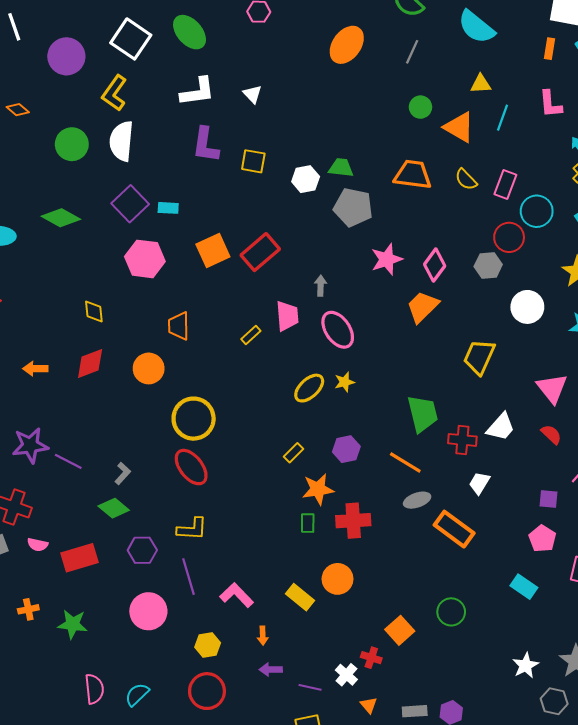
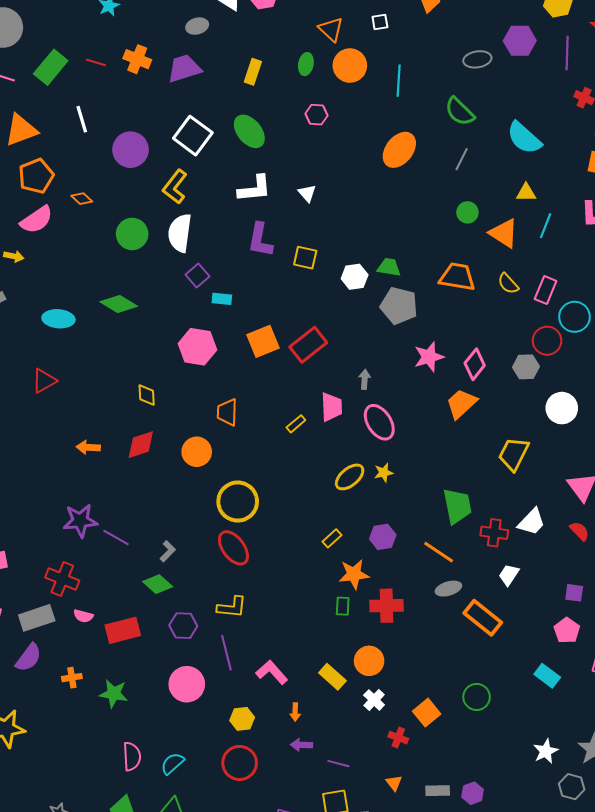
purple square: (130, 204) -> (198, 275), moved, size x0.7
white cross: (346, 675) -> (374, 700), moved

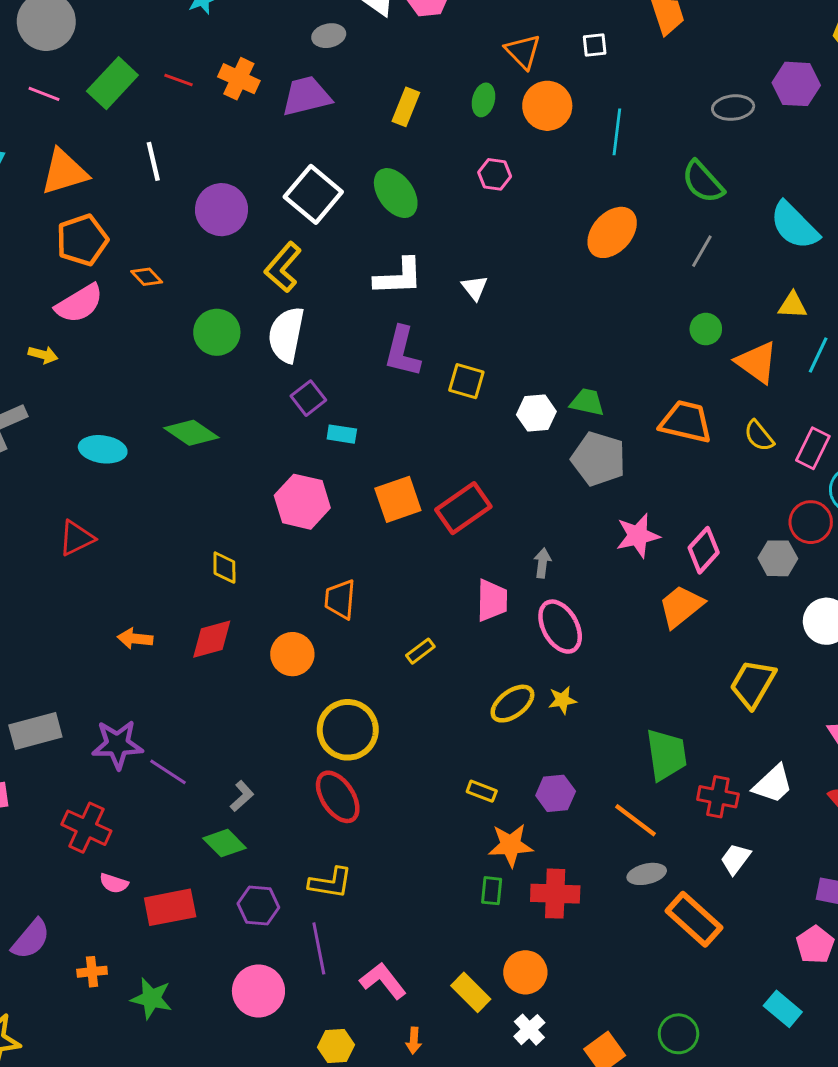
yellow rectangle: (296, 424) -> (420, 651), moved
yellow rectangle: (332, 538) -> (482, 791), turned 60
gray rectangle: (37, 618) -> (35, 731), moved

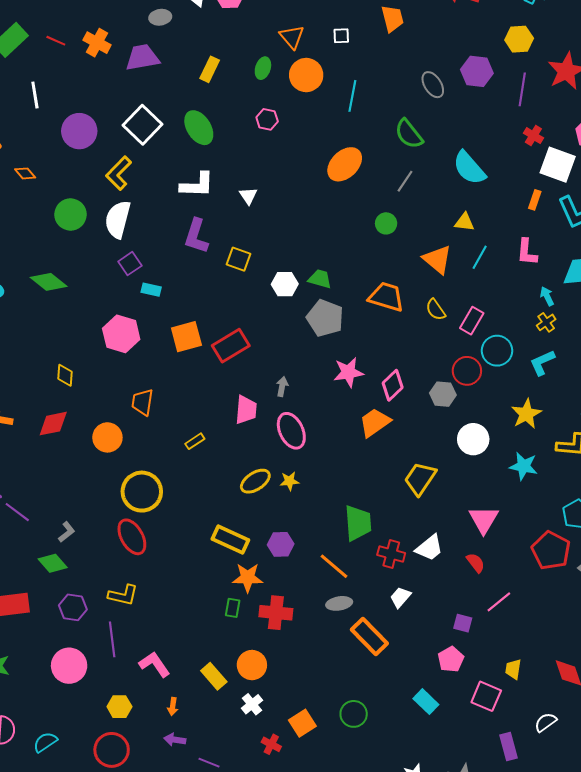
gray ellipse: (733, 108) -> (433, 85), turned 60
green circle: (706, 329) -> (386, 223), moved
yellow rectangle: (482, 791) -> (230, 540), size x1.8

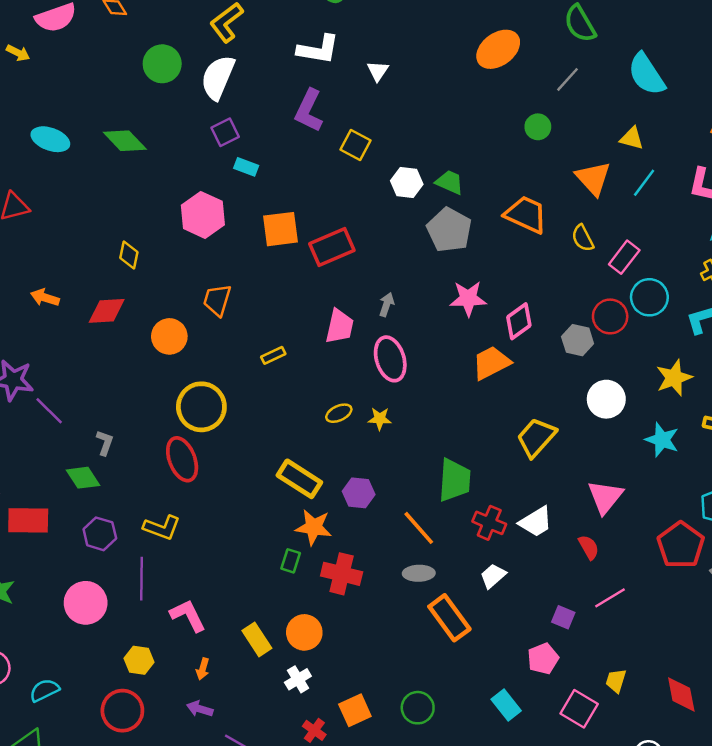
yellow ellipse: (255, 481) -> (339, 413), size x0.7
gray L-shape: (67, 532) -> (105, 443), turned -40

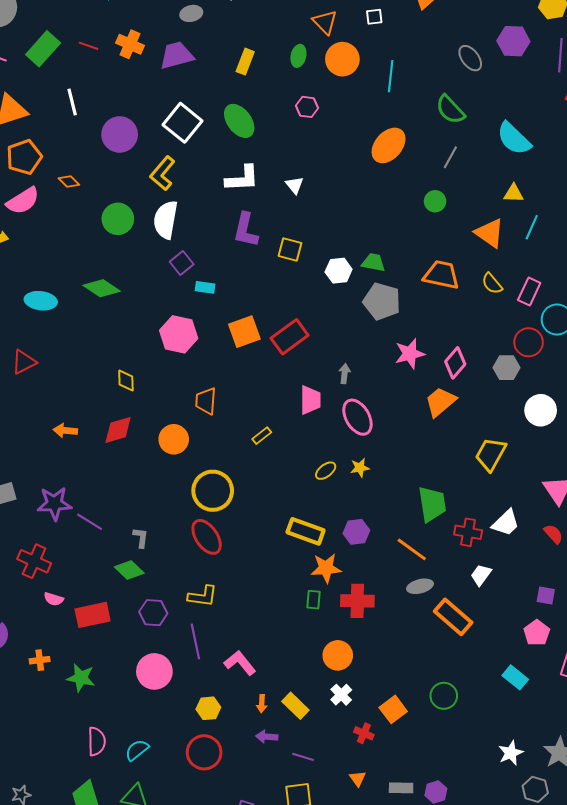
yellow rectangle: (257, 639) -> (295, 706), moved

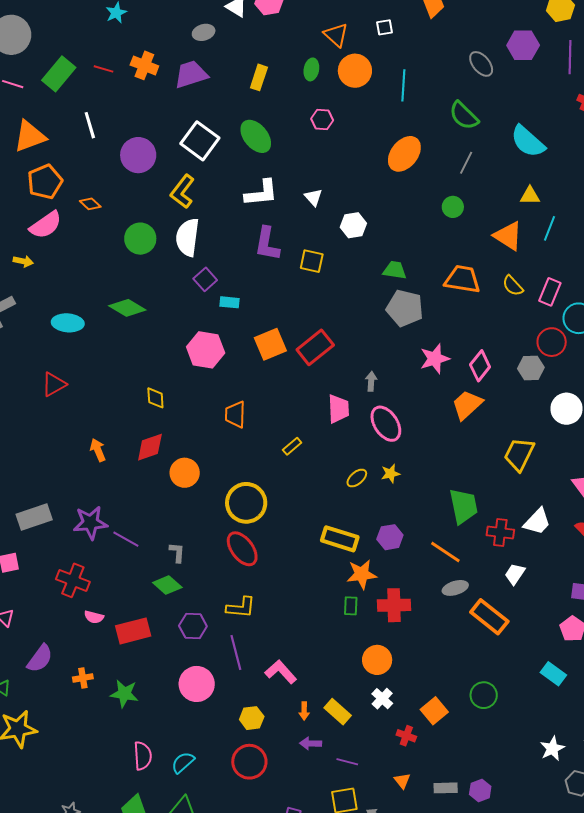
white hexagon: (339, 271) -> (353, 225), moved
orange arrow: (65, 431) -> (98, 450), turned 65
orange circle: (174, 439) -> (185, 473), moved

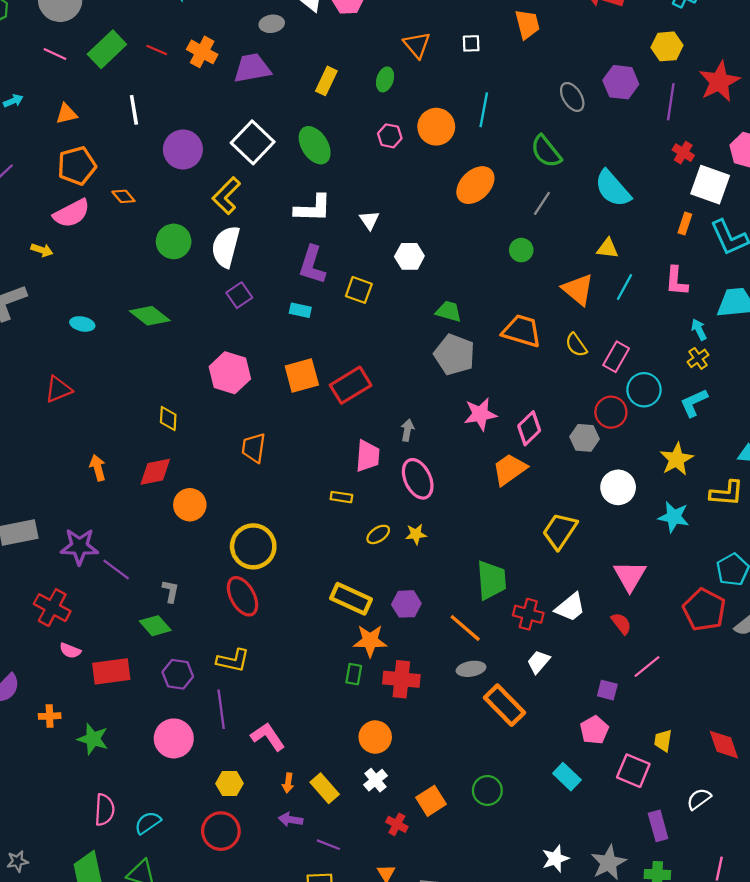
orange circle: (355, 71) -> (436, 127), moved
orange triangle: (30, 136) -> (66, 114), size x0.6
cyan rectangle: (229, 302) -> (300, 310), moved
cyan ellipse: (68, 323) -> (82, 324), size x0.7
yellow rectangle: (292, 446) -> (341, 497), moved, turned 42

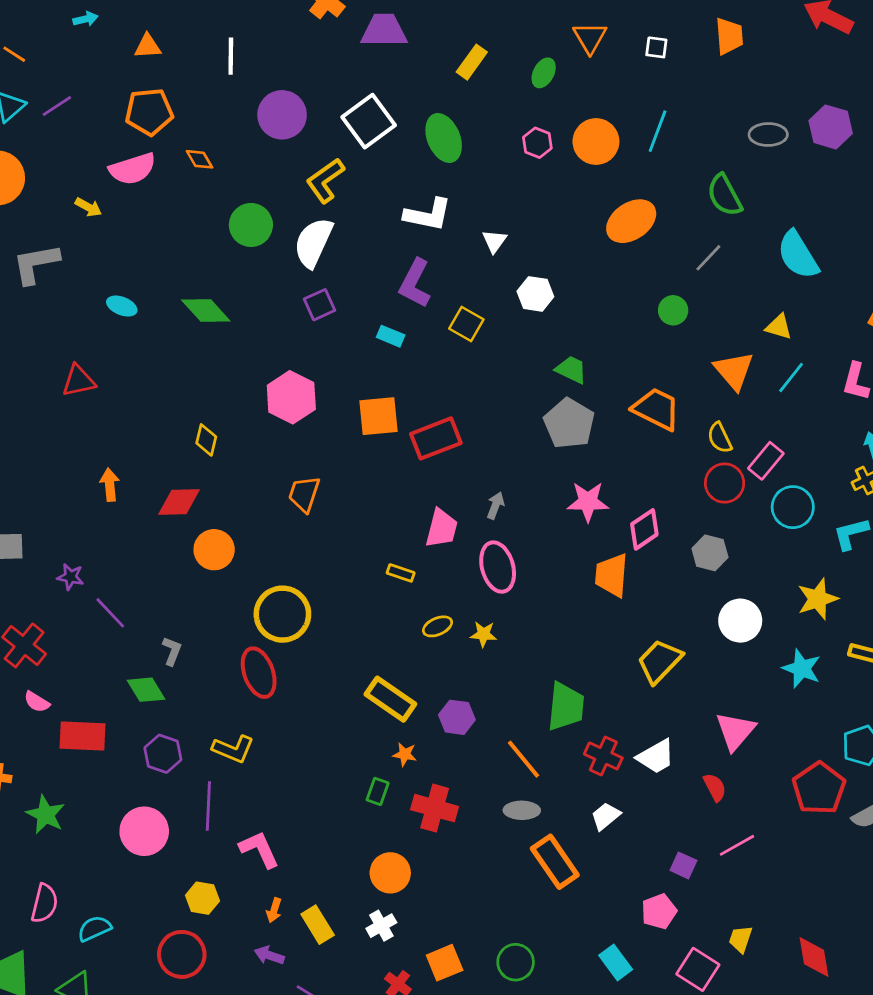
gray ellipse: (572, 97) -> (768, 134), turned -68
red circle: (611, 412) -> (725, 483), moved
orange trapezoid: (509, 469) -> (612, 575), turned -60
purple star: (79, 546) -> (70, 577), size x0.6
orange star: (370, 641) -> (405, 754), size x0.6

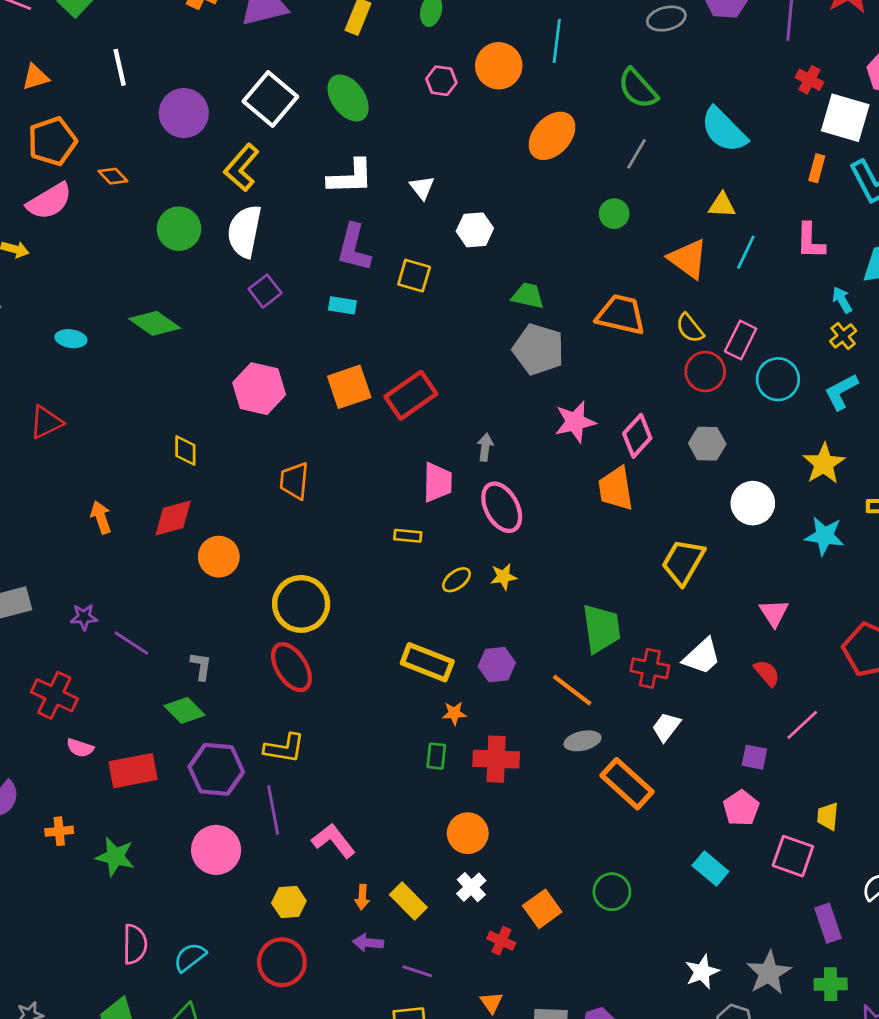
pink triangle: (735, 731) -> (774, 613), size x0.7
purple hexagon: (163, 754) -> (216, 769), size x1.4

